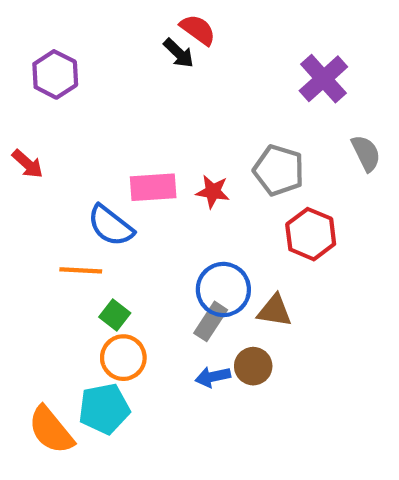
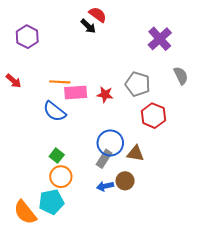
orange line: (81, 270) -> (60, 82), moved

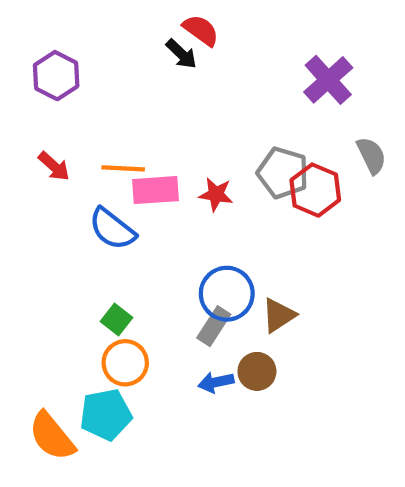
red arrow: (14, 81) -> (54, 166), moved
red hexagon: (153, 116) -> (315, 190), moved
brown triangle: (136, 153) -> (279, 315), turned -42

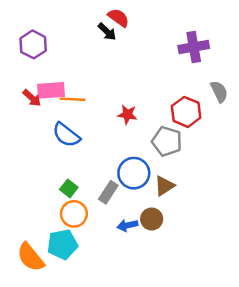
purple cross: (328, 80) -> (194, 47), turned 32
gray pentagon: (283, 173) -> (167, 141), moved
pink rectangle: (155, 190) -> (51, 90), moved
gray rectangle: (214, 326) -> (108, 192), moved

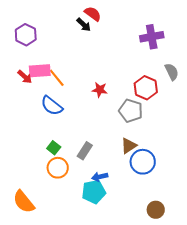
orange line: (73, 99) -> (57, 78), turned 48
blue circle: (134, 173) -> (143, 162), moved
brown circle: (152, 219) -> (156, 210), moved
cyan pentagon: (62, 244) -> (94, 192), moved

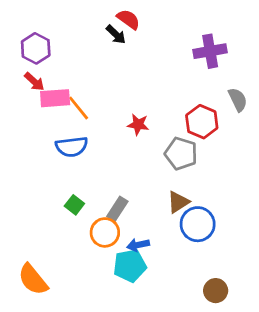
red arrow: (25, 77) -> (34, 82), moved
blue semicircle: (52, 106) -> (72, 147), turned -45
orange circle: (58, 168) -> (105, 232), moved

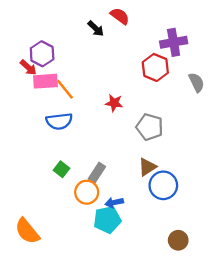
red semicircle: (128, 19) -> (120, 16), moved
purple hexagon: (36, 48) -> (42, 54), moved
red hexagon: (202, 122) -> (155, 67), moved

